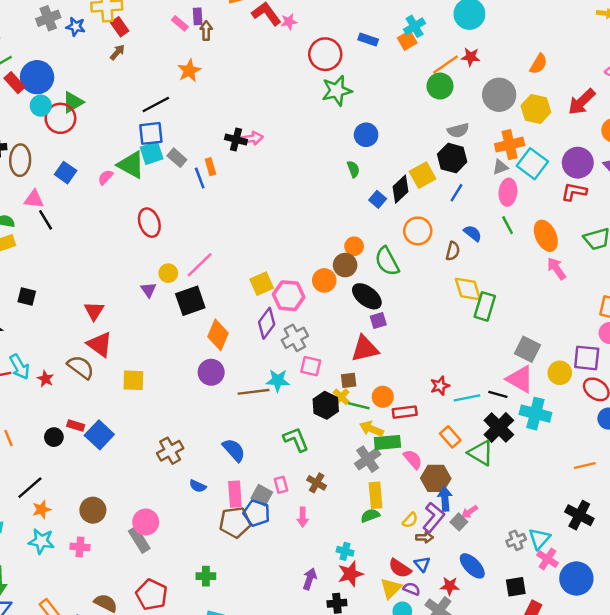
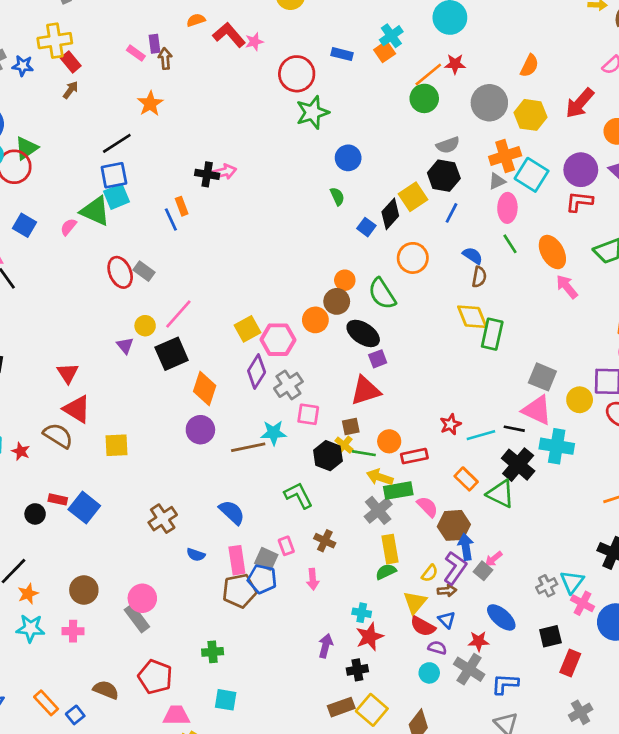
gray rectangle: (177, 158) -> (144, 271), moved
brown semicircle: (453, 251) -> (479, 277), moved
yellow triangle: (391, 588) -> (415, 602), moved

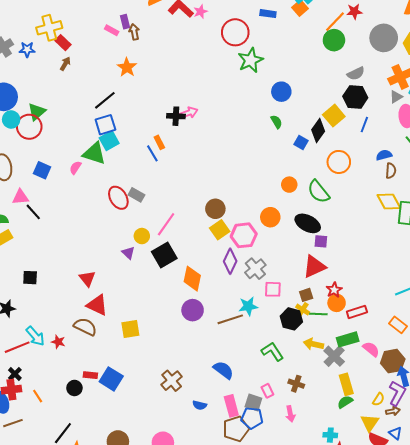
blue semicircle: (473, 256) -> (384, 155), turned -42
brown circle: (337, 301) -> (215, 209), moved
purple square: (378, 359) -> (321, 241), turned 32
red star: (450, 424) -> (334, 290), moved
yellow arrow: (380, 477) -> (313, 344), moved

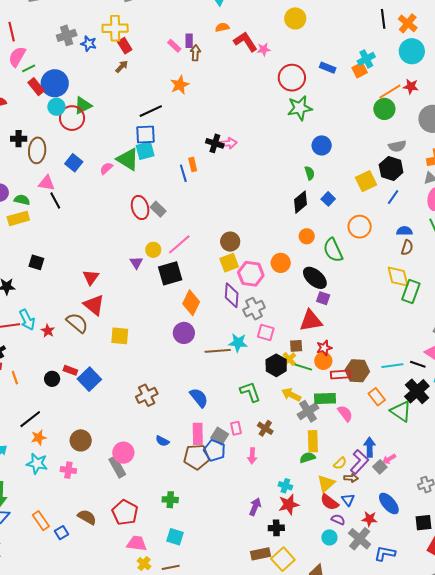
black diamond: (318, 131) -> (300, 202), moved
purple diamond: (230, 261) -> (232, 295), turned -35
brown hexagon: (393, 361) -> (357, 371), moved
blue semicircle: (200, 405) -> (162, 441), moved

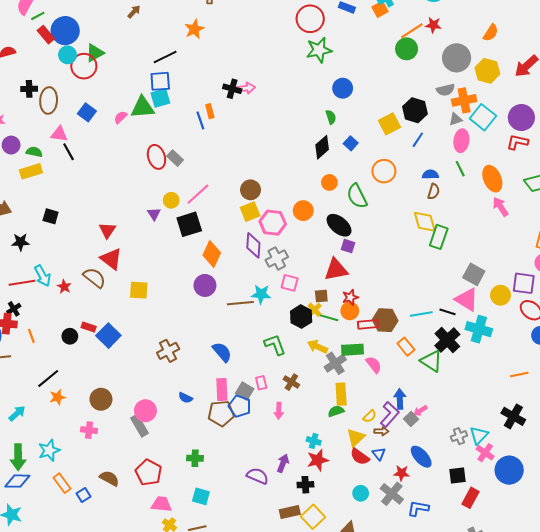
gray semicircle: (397, 146) -> (445, 90), moved
green triangle: (128, 159) -> (143, 107), turned -35
cyan star: (37, 464) -> (49, 450), moved, turned -30
purple semicircle: (338, 520) -> (257, 476), moved, size x1.5

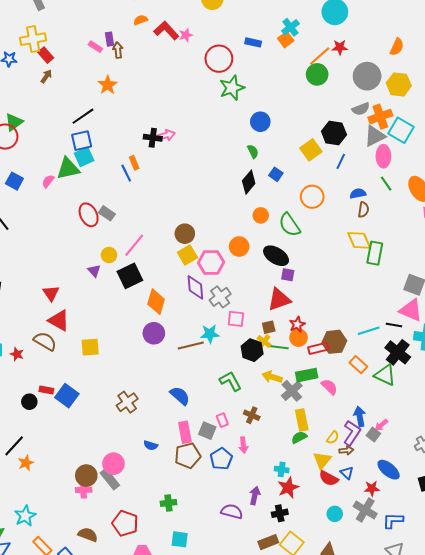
gray triangle: (456, 119) -> (375, 136), size x1.6
brown circle: (101, 399) -> (86, 476), moved
blue pentagon: (240, 406) -> (221, 459), moved, turned 30
pink cross: (89, 430) -> (84, 490), moved

